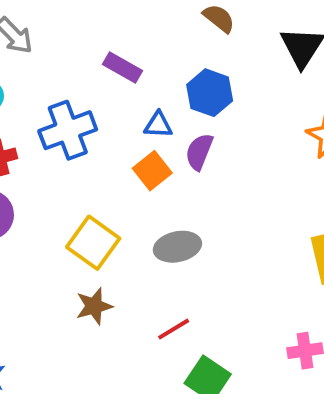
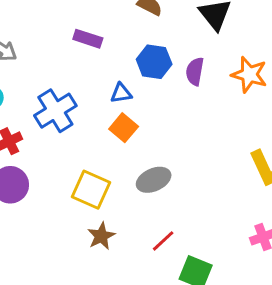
purple rectangle: (123, 67) -> (88, 39), moved
purple semicircle: (199, 152) -> (195, 71), moved

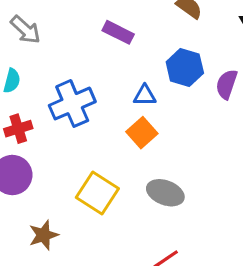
gray ellipse: (154, 180) -> (165, 193), turned 36
brown star: (101, 236) -> (44, 235), moved

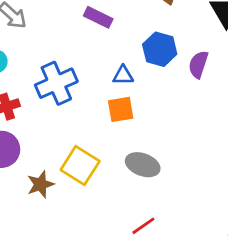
orange square: (142, 133) -> (121, 109), turned 32
brown star: (44, 235) -> (40, 184), moved

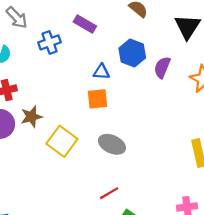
blue cross: (56, 83) -> (50, 42), moved, size x0.7
brown star: (40, 184) -> (31, 117), moved

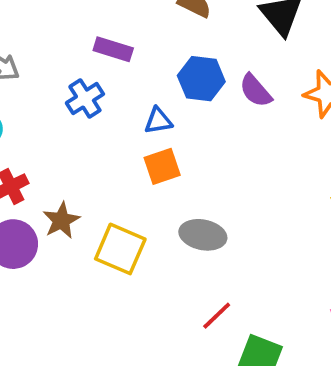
blue cross: (50, 42) -> (85, 99), moved
purple semicircle: (162, 67) -> (256, 91), turned -50

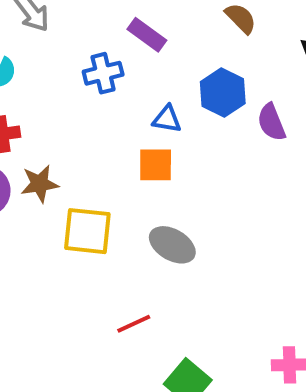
yellow square: (120, 249) -> (87, 231), turned -36
red line: (217, 316) -> (134, 324), moved

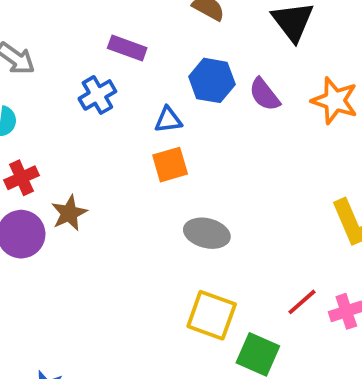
yellow square: (87, 231) -> (212, 315), moved, turned 30
red line: (134, 324) -> (302, 302), moved

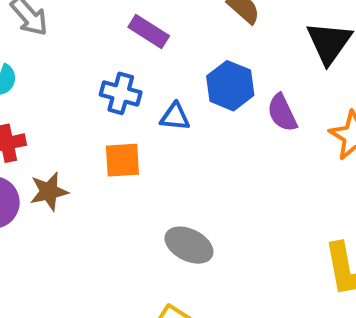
blue cross: (97, 95) -> (121, 93), moved, turned 33
orange square: (170, 165) -> (122, 160), moved

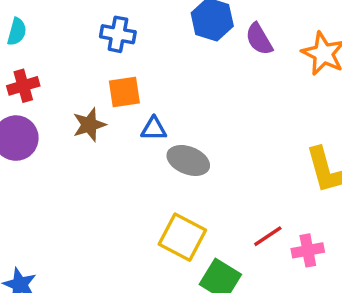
blue triangle: (175, 117) -> (154, 129), moved
brown star: (49, 191) -> (89, 125), moved

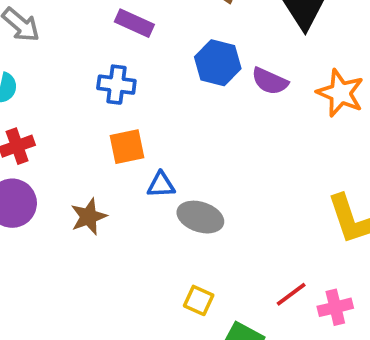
purple semicircle: (259, 39) -> (270, 81), turned -32
brown star: (89, 125) -> (89, 217), moved
yellow square: (182, 237) -> (199, 300), size x0.6

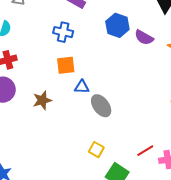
gray ellipse: (200, 217) -> (101, 106), turned 30

